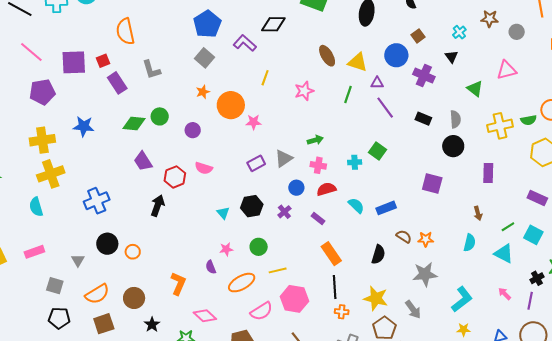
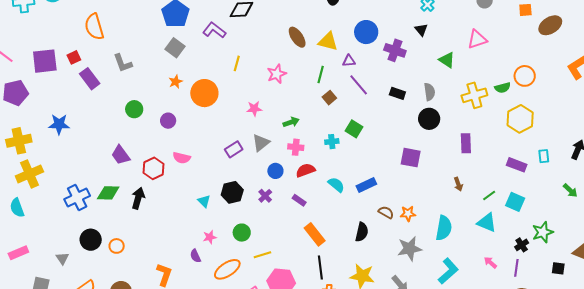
brown square: (418, 36) -> (329, 98), moved
pink star: (254, 122) -> (254, 109), moved
green diamond: (134, 123) -> (108, 193), moved
cyan semicircle: (470, 243) -> (444, 228), moved, size x1.4

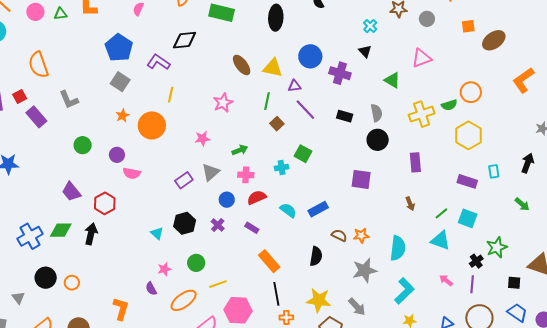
yellow line: (237, 63) -> (171, 95), moved
pink semicircle: (182, 158) -> (132, 173), moved

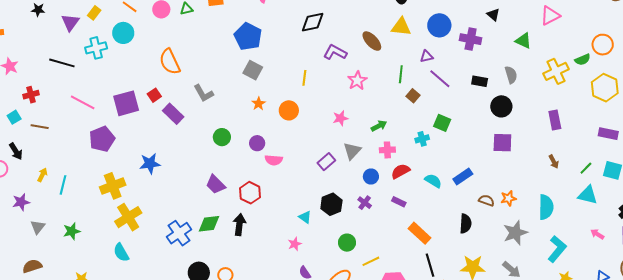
purple L-shape: (158, 62) -> (335, 52), moved
yellow triangle: (273, 68) -> (401, 27), moved
orange circle: (152, 125) -> (289, 110), size x0.7
black circle: (378, 140) -> (501, 106), moved
pink star: (164, 269) -> (295, 244), moved

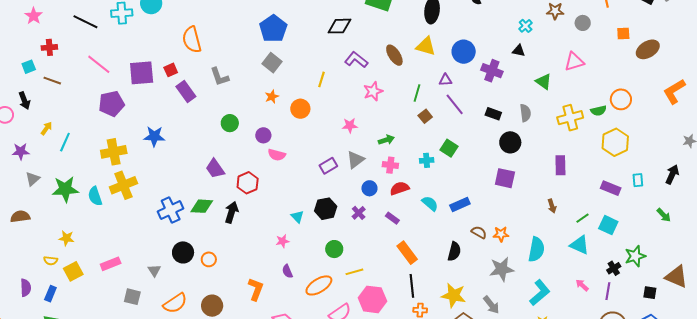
black triangle: (493, 15) -> (519, 51), turned -40
green star: (72, 231) -> (65, 189), size x1.5
cyan semicircle: (121, 252) -> (95, 196), moved

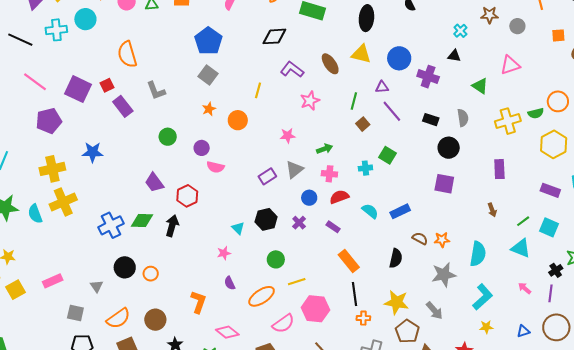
purple square: (142, 73) -> (78, 89), turned 32

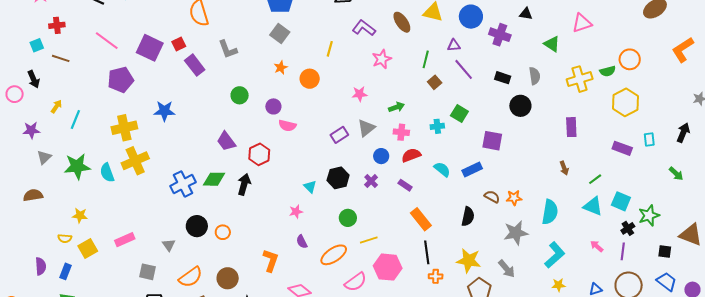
purple square: (444, 184) -> (492, 141), moved
cyan square: (549, 227) -> (621, 201), moved

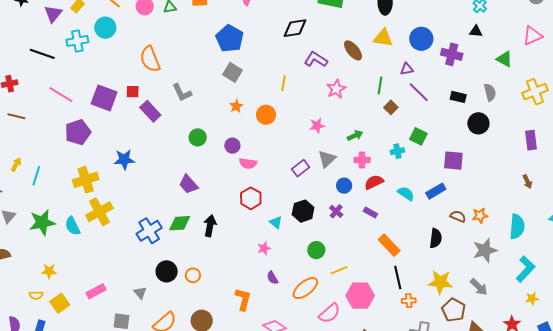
red square: (179, 44) -> (133, 92), turned 32
red hexagon: (259, 154) -> (251, 198), moved

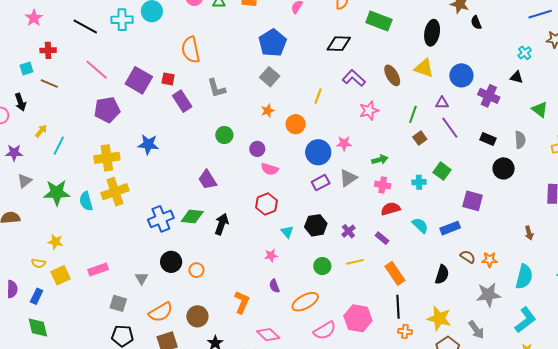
brown arrow: (527, 182) -> (529, 233), moved
blue circle: (344, 186) -> (318, 152), moved, size x1.6
yellow line: (339, 270) -> (355, 262), moved

